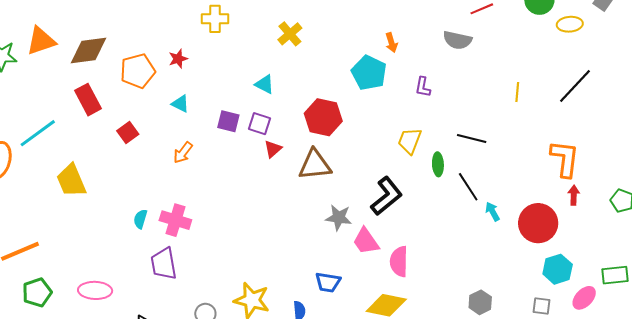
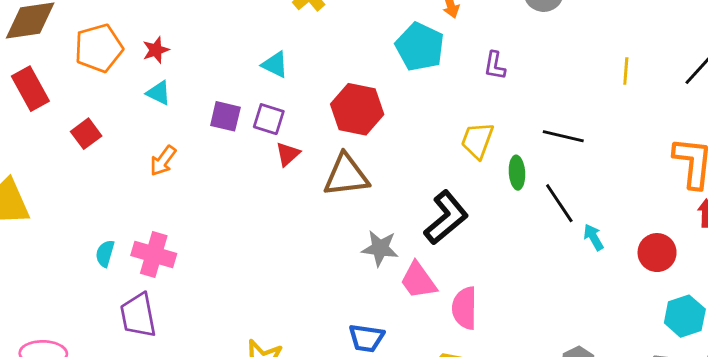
red star: (178, 59) -> (156, 50), moved
red circle: (538, 223) -> (657, 253), size x0.7

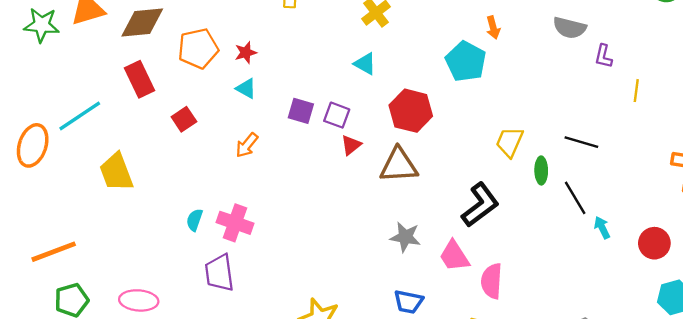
cyan triangle: (275, 64) -> (365, 64), moved
purple L-shape: (495, 66) -> (603, 56), moved
gray star: (380, 248) -> (405, 237), moved

